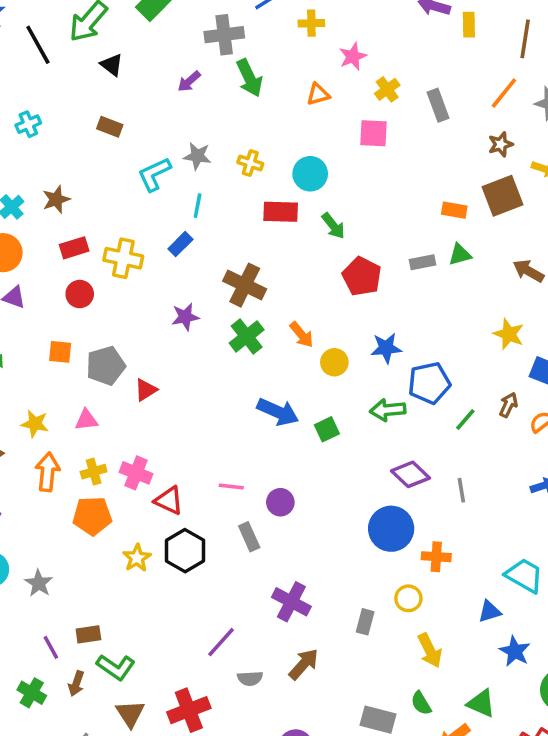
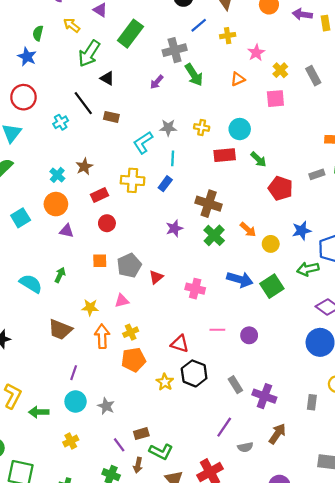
black line: (38, 45) -> (83, 103), moved
yellow cross: (123, 258) -> (133, 180), moved
green square: (327, 429) -> (272, 286), size x1.5
pink cross: (136, 473) -> (195, 289), moved
gray rectangle: (249, 537) -> (235, 385), moved

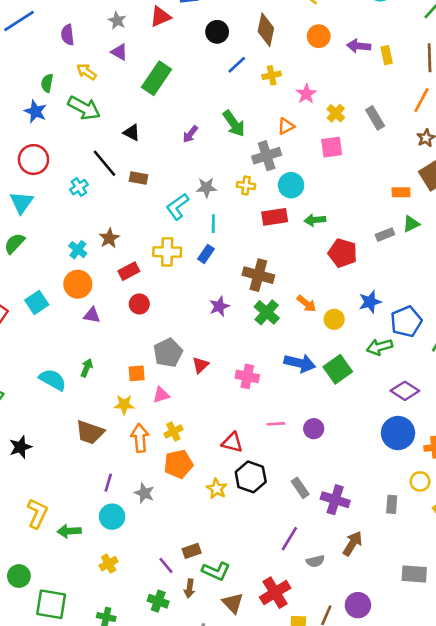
gray cross: (175, 50) -> (267, 156), moved
green arrow: (89, 53) -> (84, 108), moved, turned -92
green arrow: (258, 159) -> (315, 220), turned 133
orange square: (100, 261) -> (137, 373), moved
gray star: (106, 406) -> (144, 493), moved

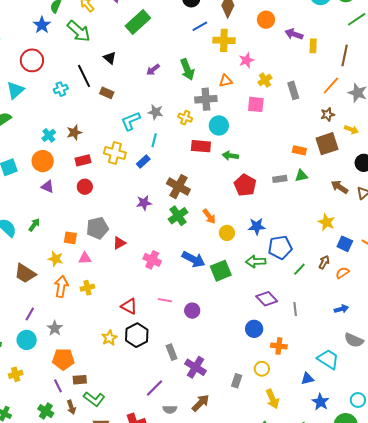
yellow cross: (272, 75) -> (224, 40), size x1.5
blue circle: (398, 433) -> (254, 329), size x0.7
orange pentagon: (178, 464) -> (63, 359), moved
brown arrow: (189, 588) -> (71, 407), turned -40

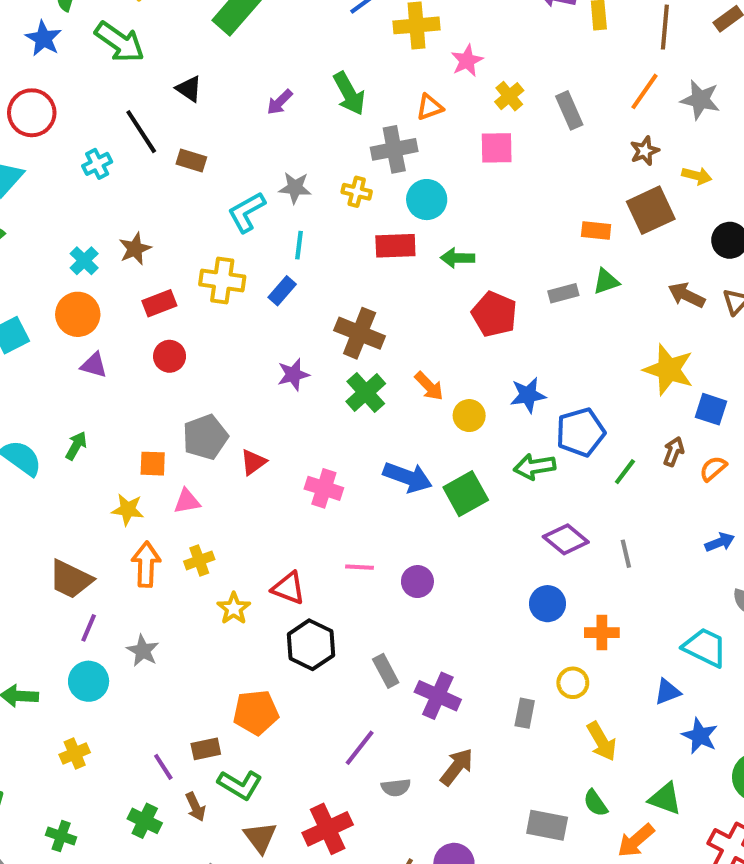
yellow star: (327, 222) -> (669, 370), size x1.4
brown trapezoid: (25, 273) -> (71, 579), moved
yellow star: (109, 338) -> (234, 608), moved
orange pentagon: (63, 359) -> (256, 712), moved

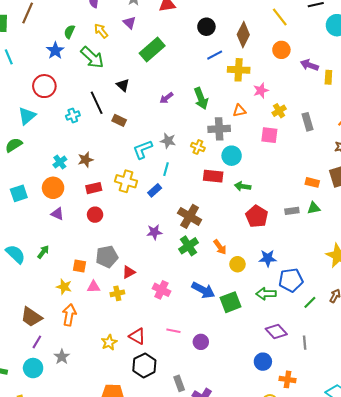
yellow cross: (199, 560) -> (117, 293), moved

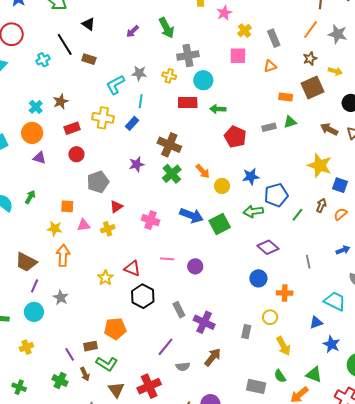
orange triangle: (239, 111) -> (270, 66), moved
gray pentagon: (107, 257) -> (98, 182), moved
gray line: (305, 343) -> (308, 262), moved

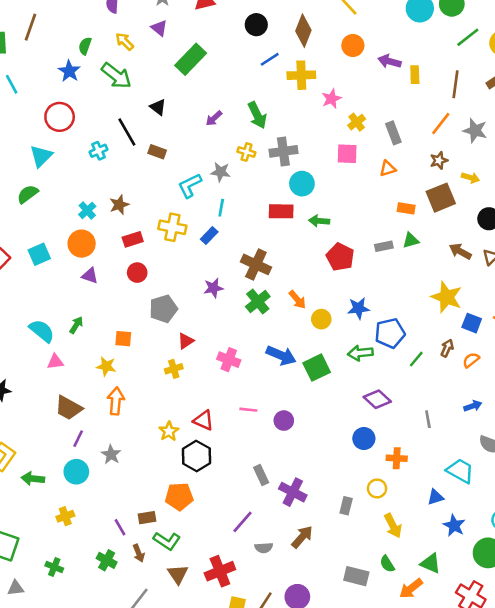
yellow cross: (169, 76) -> (246, 152), moved
pink triangle: (84, 225) -> (55, 362), moved
black hexagon: (143, 296) -> (196, 456), moved

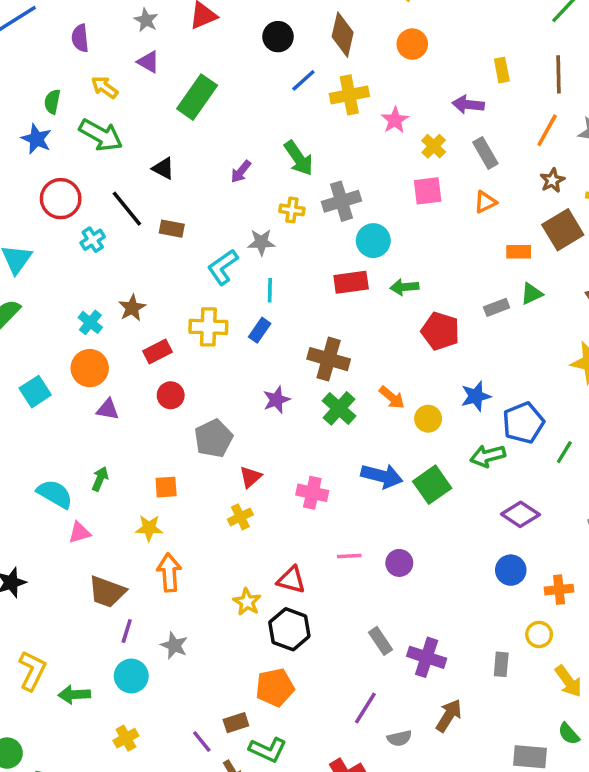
purple arrow: (390, 61) -> (468, 105), moved
red circle: (60, 117) -> (61, 199), moved

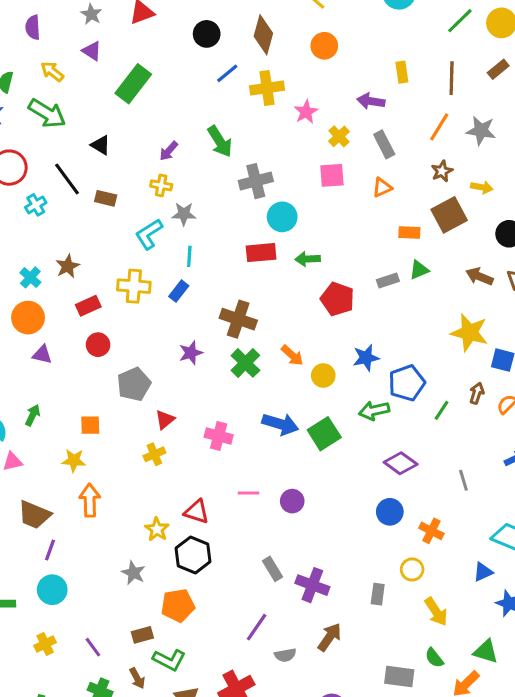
yellow cross: (292, 210) -> (161, 185), moved
orange cross: (559, 590) -> (431, 531), turned 30
gray star: (174, 645) -> (133, 573), moved
purple line: (202, 741) -> (93, 647), moved

